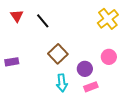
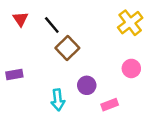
brown square: (58, 54) -> (67, 48), moved
purple circle: (85, 69) -> (87, 85), moved
cyan arrow: (62, 83) -> (58, 100), moved

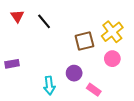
yellow cross: (130, 23) -> (112, 32), moved
brown square: (67, 48) -> (84, 41), moved, turned 30
pink rectangle: (110, 105) -> (94, 90), turned 56

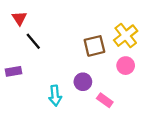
black line: (44, 21) -> (33, 41), moved

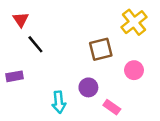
yellow cross: (126, 36) -> (134, 22), moved

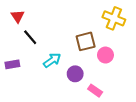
yellow cross: (134, 22) -> (114, 18), turned -30
pink circle: (134, 70) -> (105, 55), moved
cyan arrow: (59, 102) -> (52, 60), moved, turned -120

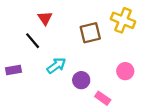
red triangle: (18, 16) -> (45, 18), moved
brown square: (86, 41) -> (90, 33), moved
pink circle: (105, 55) -> (125, 71), moved

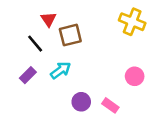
brown square: (90, 33) -> (70, 35), moved
purple rectangle: (13, 70) -> (28, 75), moved, turned -35
purple circle: (81, 80) -> (81, 102), moved

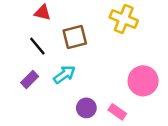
red triangle: (48, 19) -> (43, 13), moved, turned -42
yellow cross: (132, 22) -> (124, 19), moved
pink circle: (135, 76) -> (143, 81), size x1.5

